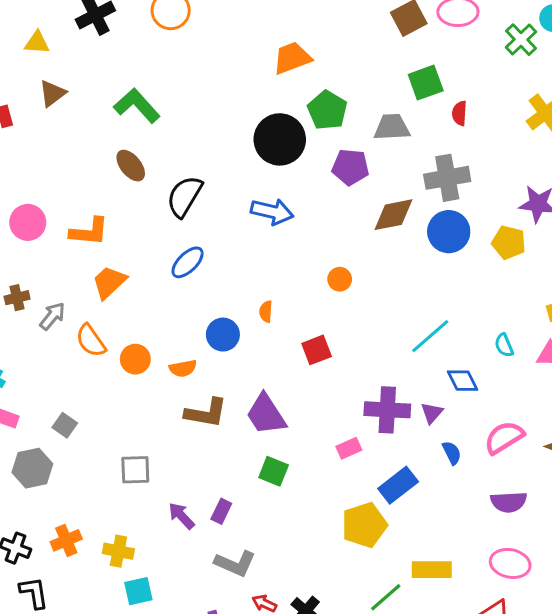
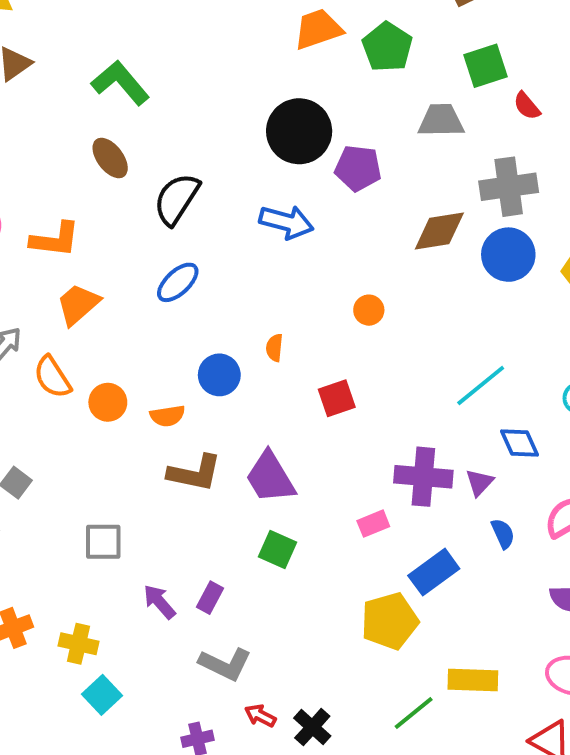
green pentagon: (327, 110) -> (387, 47), moved
red semicircle: (459, 113) -> (527, 106), turned -45
purple pentagon: (350, 167) -> (358, 168), moved
cyan square: (138, 591) -> (102, 695), turned -32

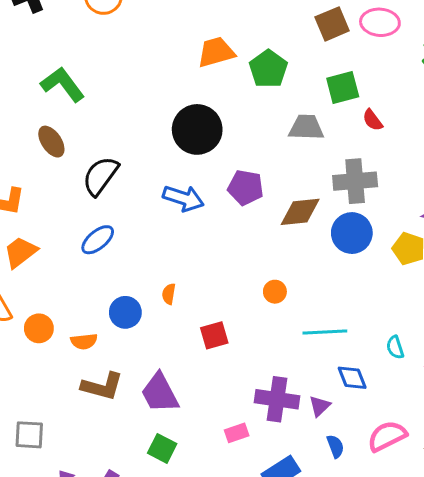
purple pentagon: (358, 168) -> (246, 188), moved
orange circle: (369, 310) -> (275, 292), moved
cyan line: (481, 386) -> (325, 332), turned 33

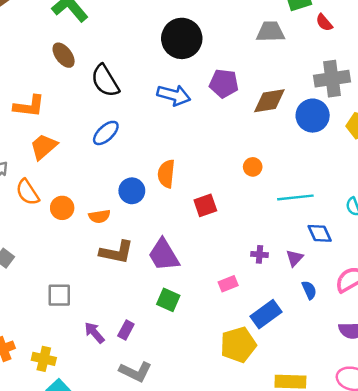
black semicircle: (100, 176) -> (105, 81), turned -64
gray cross: (355, 181) -> (332, 79), moved
orange semicircle: (169, 294) -> (166, 174), size x1.6
purple cross: (277, 399) -> (259, 254), size x0.5

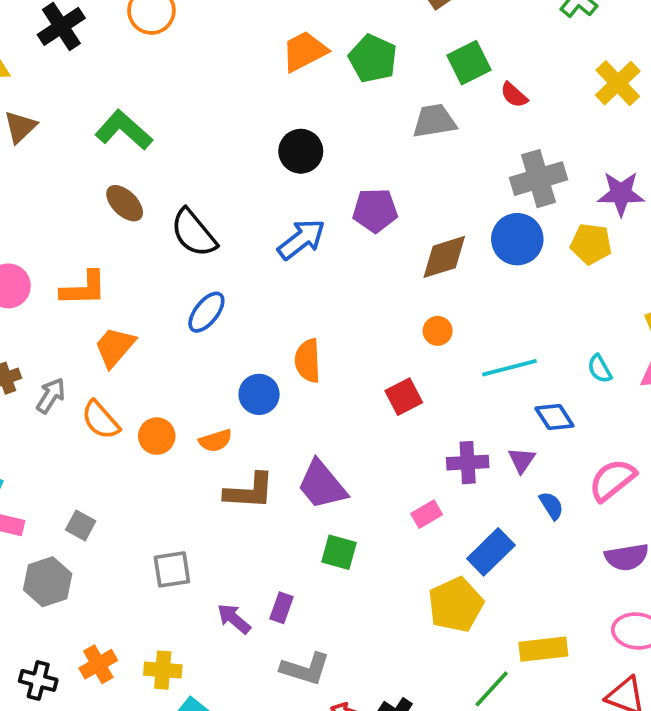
black circle: (182, 38) -> (301, 151), size x0.7
blue arrow: (174, 95) -> (301, 239), turned -44
brown diamond: (269, 101) -> (444, 257), moved
red square: (205, 205) -> (404, 397), moved
purple cross: (259, 254) -> (468, 463), size x1.5

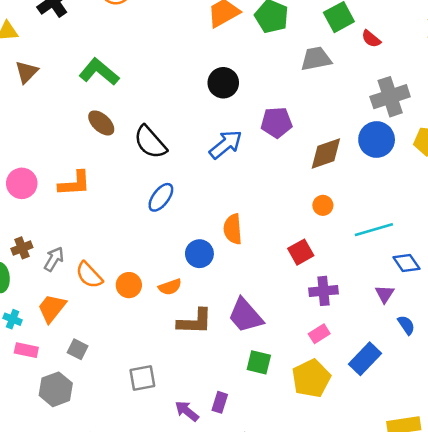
orange trapezoid: (115, 347) -> (52, 308), moved
purple cross: (468, 463) -> (324, 291), moved
yellow pentagon: (456, 605) -> (311, 378), moved

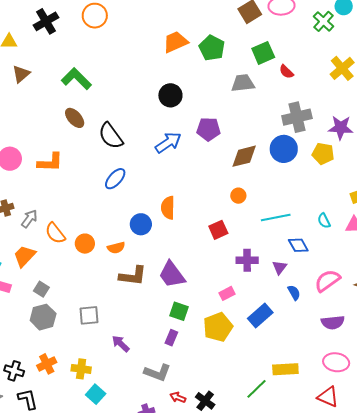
purple cross: (324, 291) -> (247, 260), moved
gray hexagon: (56, 389) -> (43, 317), moved
purple rectangle: (220, 402) -> (171, 338), moved

